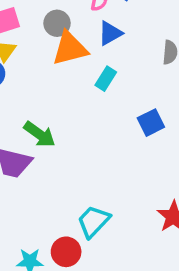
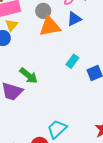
cyan rectangle: (106, 79) -> (72, 61), moved

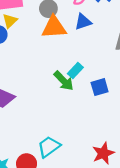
green arrow: (29, 76) -> (64, 81), moved

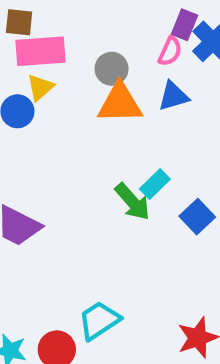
blue square: (100, 87) -> (197, 217), turned -30

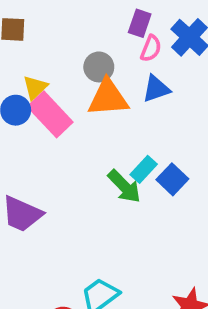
purple rectangle: (185, 25) -> (140, 23), moved
pink rectangle: (41, 51) -> (50, 114), moved, turned 54
blue square: (197, 217) -> (172, 179), moved

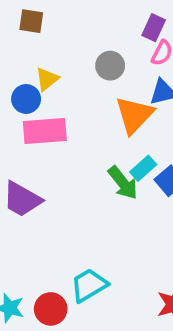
orange triangle: (108, 98) -> (134, 115), moved, turned -48
pink rectangle: (50, 114) -> (45, 131), moved, turned -57

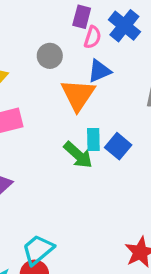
cyan rectangle: (143, 168) -> (93, 139), turned -40
cyan trapezoid: (89, 285) -> (38, 250), moved

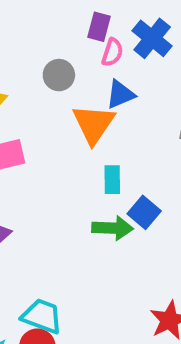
blue square: (118, 146) -> (144, 212), moved
green arrow: (78, 155) -> (113, 228), moved, turned -40
cyan trapezoid: (38, 250) -> (42, 316), turned 60

